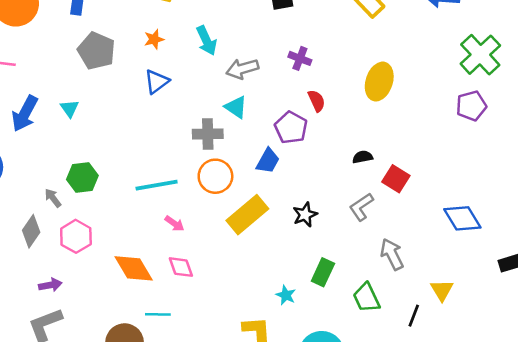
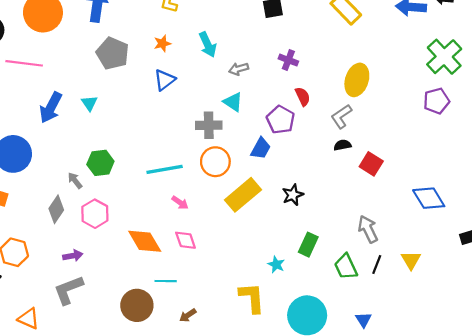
gray arrow: (242, 69) -> (239, 69), size x0.7
gray L-shape: (361, 207) -> (341, 116), moved
black line: (414, 316) -> (377, 264), moved

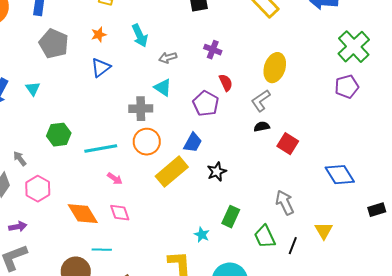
blue trapezoid: (261, 148) -> (193, 143), moved
green hexagon: (100, 163) -> (59, 135), moved
black line: (377, 264) -> (293, 246), moved

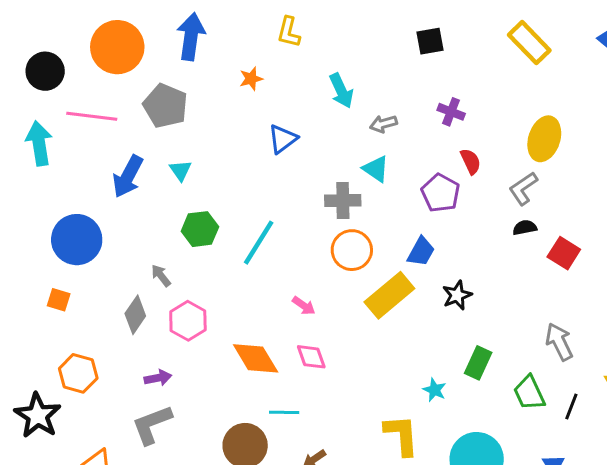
orange star: (99, 35) -> (251, 79), moved
gray pentagon: (54, 44) -> (165, 106), moved
green hexagon: (59, 135) -> (200, 229), moved
cyan line: (101, 149) -> (259, 243), moved, turned -48

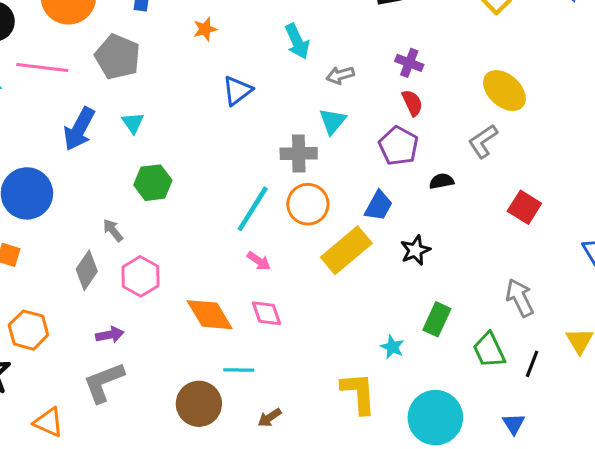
yellow ellipse: (544, 139) -> (504, 91), turned -66
red semicircle: (471, 161) -> (412, 103), moved
cyan triangle: (376, 169) -> (332, 121), turned 36
black semicircle: (525, 228) -> (441, 181), moved
cyan line: (259, 243) -> (253, 209), moved

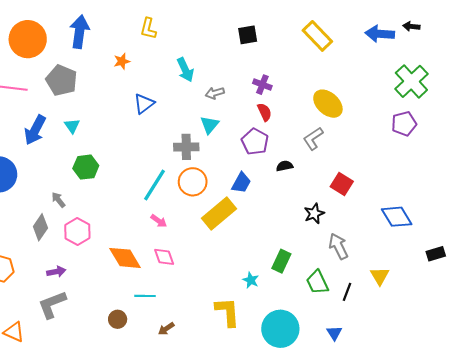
black star: (415, 250) -> (314, 214), moved
brown circle: (199, 404) -> (118, 319), size x0.6

